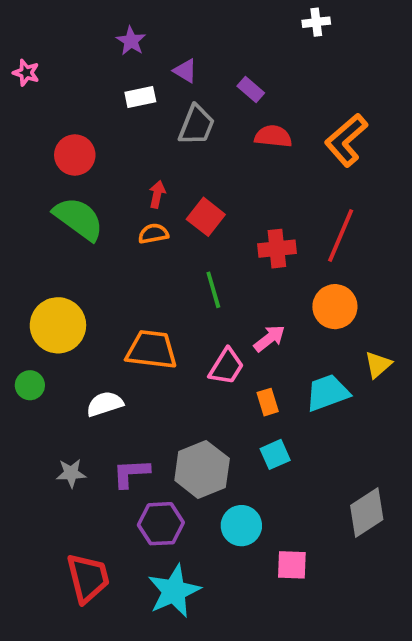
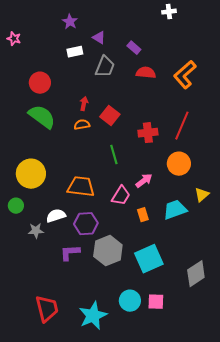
cyan square: (275, 454) -> (149, 259), moved, size x1.8
gray star: (71, 473) -> (36, 231), moved
purple hexagon: (161, 524) -> (86, 224), moved
cyan circle: (241, 526) -> (130, 301), moved

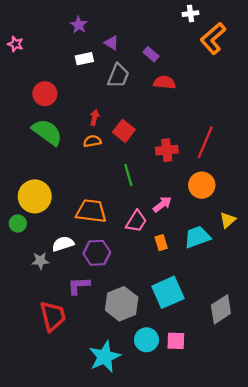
orange L-shape: (185, 75) -> (213, 38), moved
green circle: (16, 206) -> (18, 224), moved
gray hexagon: (108, 251) -> (122, 304), moved
red trapezoid: (47, 309) -> (53, 316), moved

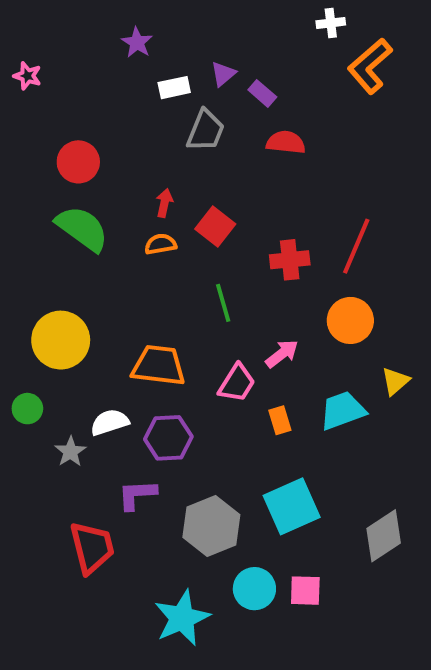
purple triangle: (111, 43) -> (223, 74), moved, turned 49
white rectangle: (84, 59) -> (174, 88), moved
green circle: (18, 224) -> (27, 409), moved
gray star: (40, 261) -> (70, 452), turned -30

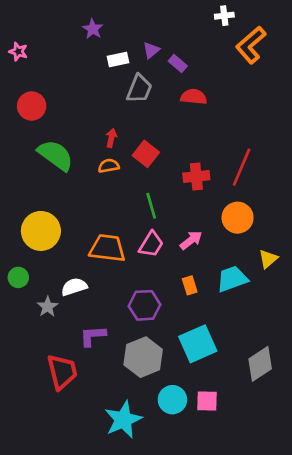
red circle: (78, 162) -> (32, 106), moved
pink trapezoid: (237, 383) -> (151, 244), moved
purple hexagon: (168, 438) -> (145, 305), moved

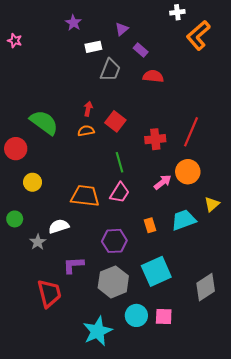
purple triangle: (151, 50) -> (122, 29), moved
red circle: (32, 106) -> (16, 149), moved
yellow circle: (41, 231) -> (33, 182), size x0.6
pink arrow: (191, 240) -> (163, 182), moved

